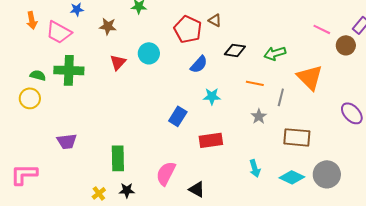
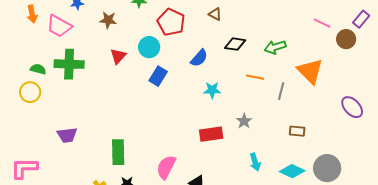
red pentagon: (188, 29) -> (171, 22), moved
blue rectangle: (178, 116) -> (158, 76), moved
gray star: (259, 116) -> (244, 121), moved
brown rectangle: (297, 137) -> (297, 131), size x0.6

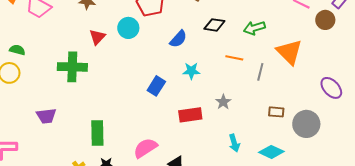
green cross: (69, 64) -> (72, 67), moved
blue rectangle: (158, 76) -> (156, 86), moved
pink semicircle: (166, 167) -> (145, 148), turned 30
gray circle: (327, 168) -> (306, 124), moved

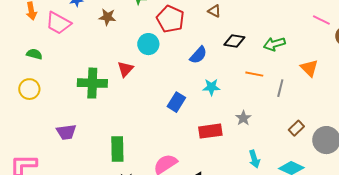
red triangle: (97, 37) -> (125, 69), moved
green semicircle: (17, 50) -> (34, 54), moved
orange triangle: (289, 52) -> (309, 68), size x0.7
brown rectangle: (276, 112) -> (296, 128), turned -49

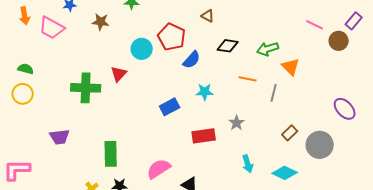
red pentagon: (170, 19) -> (172, 37), moved
green semicircle: (34, 54) -> (26, 69), moved
orange triangle: (309, 68) -> (291, 67), moved
blue rectangle: (176, 102) -> (170, 107), turned 30

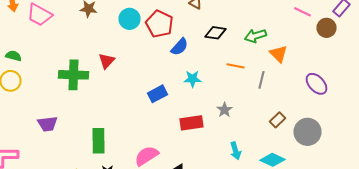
cyan circle: (142, 49) -> (130, 19), moved
purple ellipse: (345, 109) -> (316, 84), moved

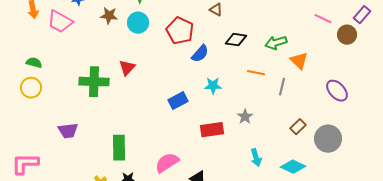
cyan circle: (130, 19) -> (138, 23), moved

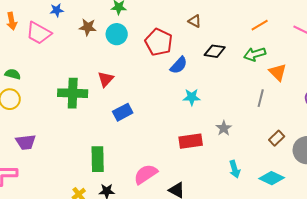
orange line: (256, 73) -> (260, 25), moved, turned -42
blue rectangle: (178, 101) -> (123, 112), moved
purple trapezoid: (68, 131) -> (26, 142), moved

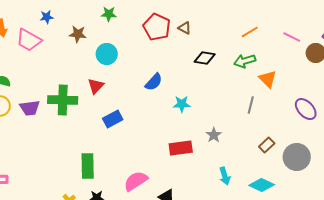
cyan circle: (117, 34) -> (107, 54), moved
red pentagon: (159, 42) -> (157, 27), moved
blue semicircle: (179, 65) -> (154, 82), moved
purple trapezoid: (26, 142) -> (30, 108), moved

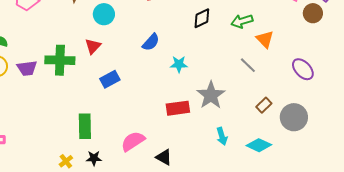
black diamond: (205, 58) -> (202, 18), turned -35
gray line: (251, 105) -> (248, 65), turned -60
gray star: (214, 135) -> (211, 95), size x1.8

